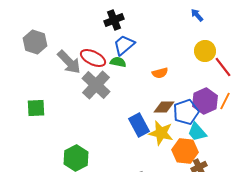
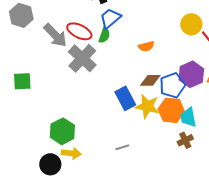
green semicircle: (118, 62) -> (104, 35), turned 98
cyan trapezoid: (197, 132) -> (188, 117), moved, turned 30
orange hexagon: (185, 151) -> (171, 110), moved

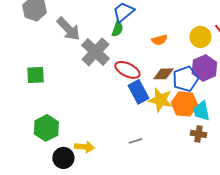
yellow circle: (191, 24) -> (200, 37), moved
red ellipse: (79, 31) -> (127, 70), moved
green hexagon: (62, 131) -> (46, 128), moved
brown cross: (185, 140) -> (198, 134), turned 35

